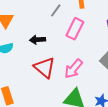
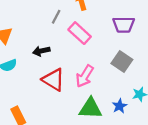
pink rectangle: (75, 29) -> (80, 33), turned -65

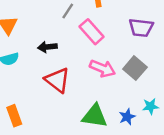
pink arrow: (85, 76) -> (102, 68), moved, turned -105

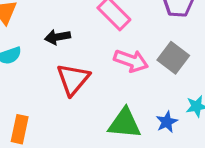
red triangle: (57, 80) -> (73, 79), turned 36
orange rectangle: (14, 116) -> (20, 129), turned 36

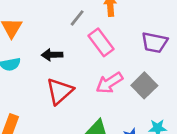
pink arrow: (131, 61) -> (109, 83), turned 120

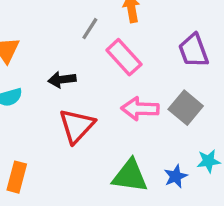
purple trapezoid: (155, 42) -> (194, 50), turned 64
pink arrow: (109, 83) -> (140, 109), turned 40

